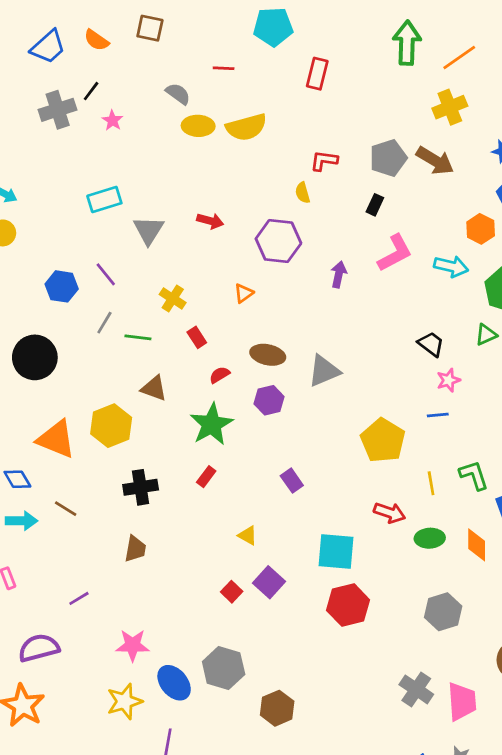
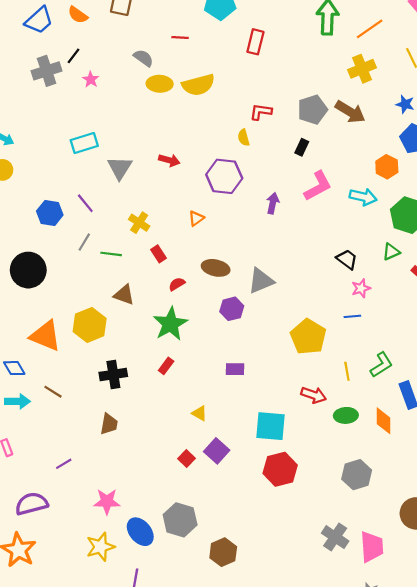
purple hexagon: (269, 400) -> (232, 309), moved
green L-shape: (474, 475) -> (381, 365), turned 76
purple rectangle: (292, 481) -> (235, 369), turned -54

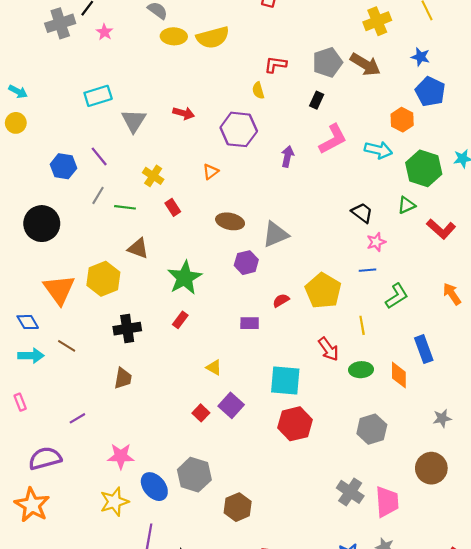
red semicircle: (177, 284) -> (281, 300), moved
orange triangle: (45, 336) -> (59, 290), turned 32
green L-shape: (381, 365) -> (397, 296), moved
red arrow: (314, 395) -> (329, 349), turned 35

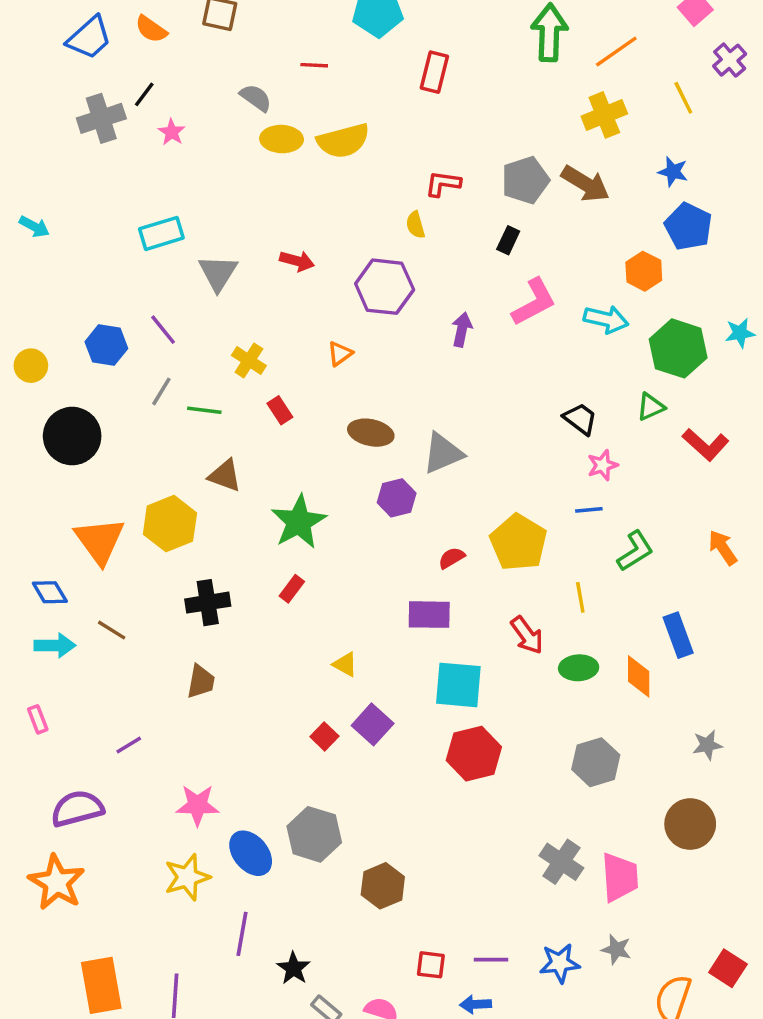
yellow circle: (16, 123) -> (31, 366), moved
purple rectangle: (250, 323) -> (429, 615), moved, size x1.4

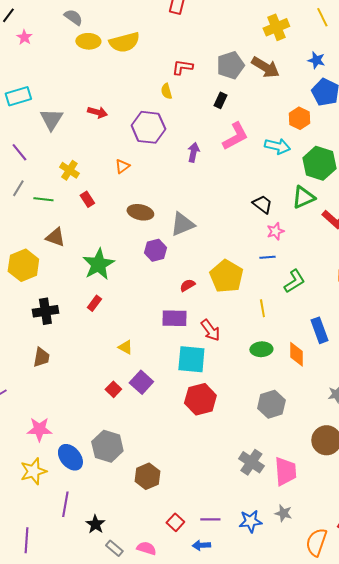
green triangle: (651, 407) -> (303, 197), size x1.4
red arrow: (527, 635) -> (210, 330), moved
red square: (431, 965) -> (175, 522), turned 36

